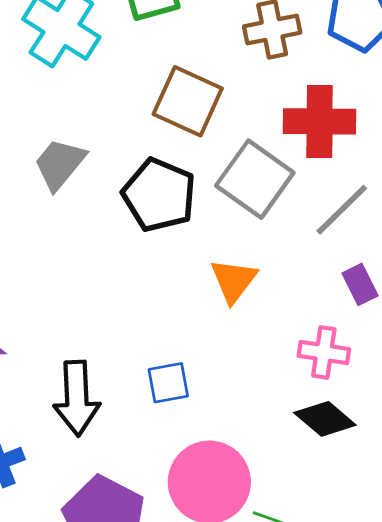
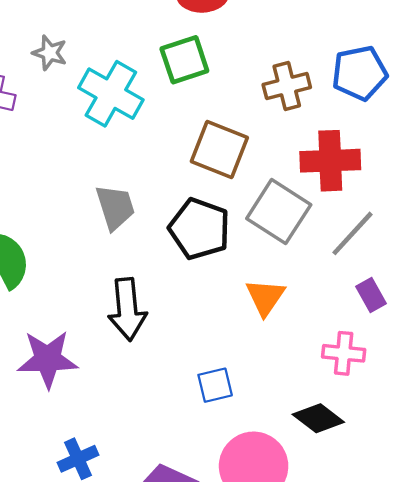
gray trapezoid: (60, 164) -> (115, 207), turned 126
black arrow: (77, 398) -> (127, 309), moved
black diamond: (325, 419) -> (318, 418), moved

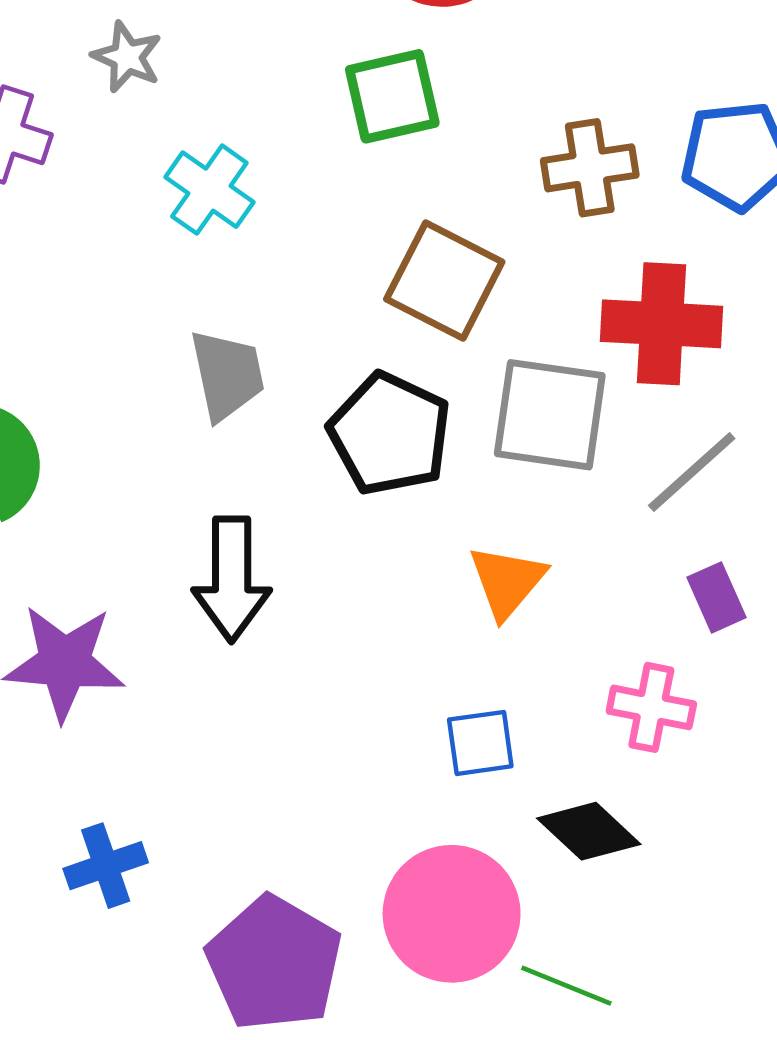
cyan cross: (111, 94) -> (209, 190), moved, size x0.7
gray square: (279, 212) -> (550, 415), turned -30
blue square: (215, 385) -> (480, 743), moved

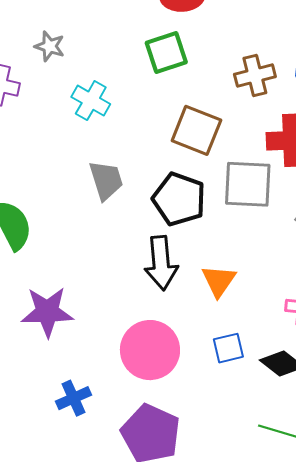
black arrow: (232, 579) -> (161, 263), moved
orange triangle: (507, 581) -> (219, 281), moved
blue square: (480, 743) -> (228, 348), moved
pink circle: (452, 914) -> (150, 350), moved

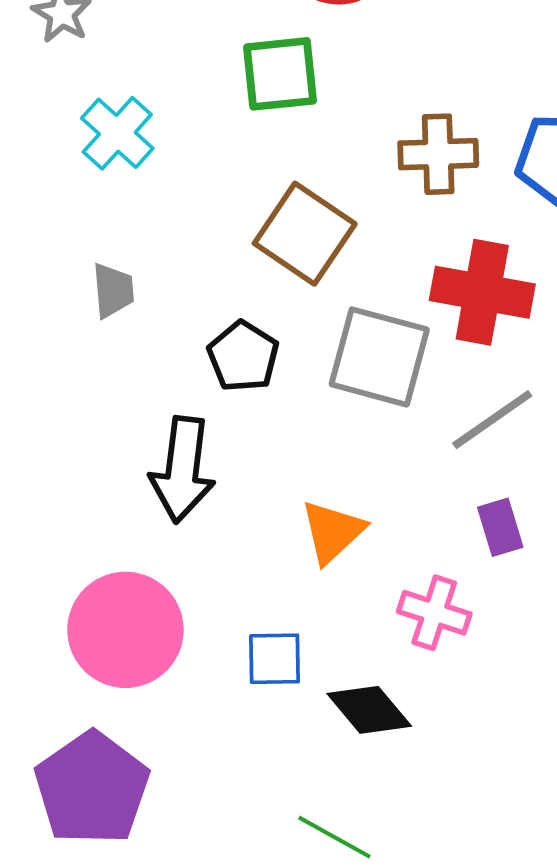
gray trapezoid: (106, 180) -> (113, 290), size x0.7
black pentagon: (179, 199) -> (243, 356), size x0.7
orange triangle: (219, 281) -> (333, 532), moved

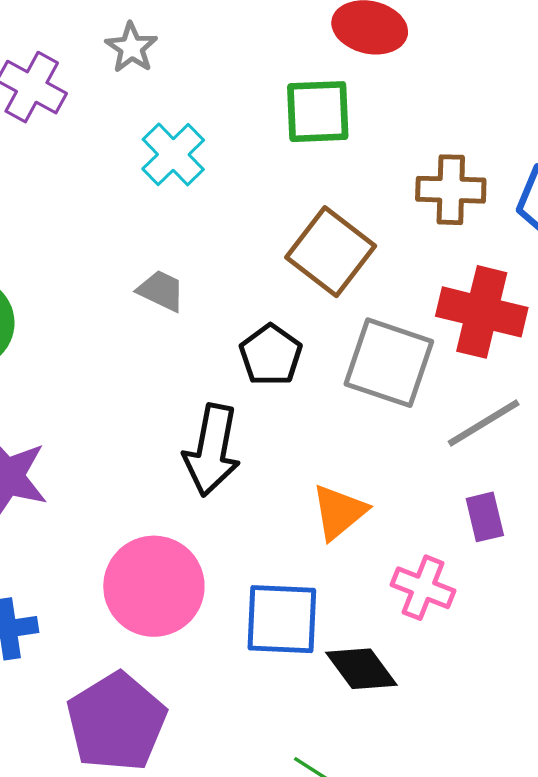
gray trapezoid: (113, 290) -> (161, 291), turned -63
blue square: (275, 659) -> (282, 619), size x1.5

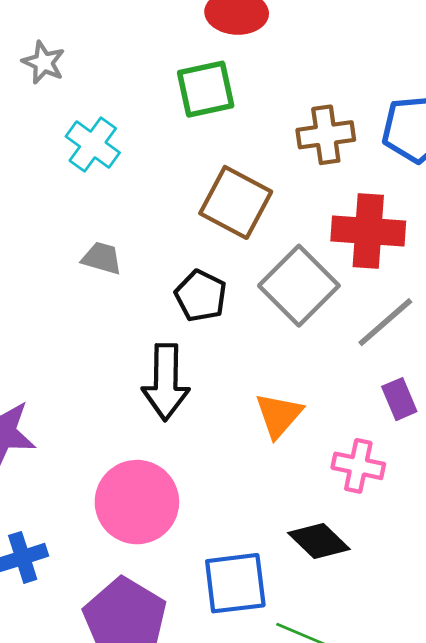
gray square: (389, 363) -> (299, 286), turned 36
blue square: (282, 619) -> (235, 583), moved

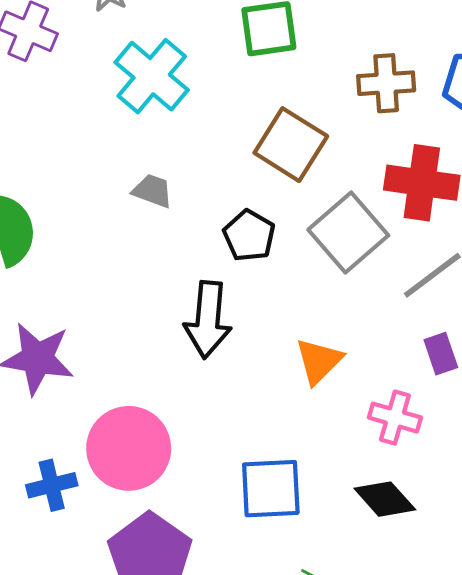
cyan cross: (93, 145) -> (152, 76), size x1.4
pink circle: (137, 502) -> (129, 448), moved
black diamond: (319, 541) -> (385, 499), moved
blue square: (235, 583) -> (271, 489), moved

